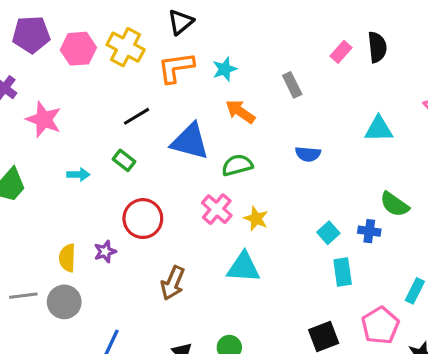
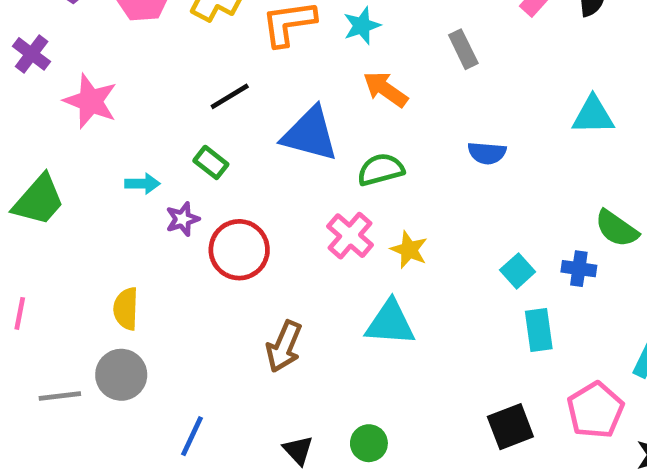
purple star: (105, 252) -> (183, 219), moved
gray line: (23, 296) -> (60, 396), moved

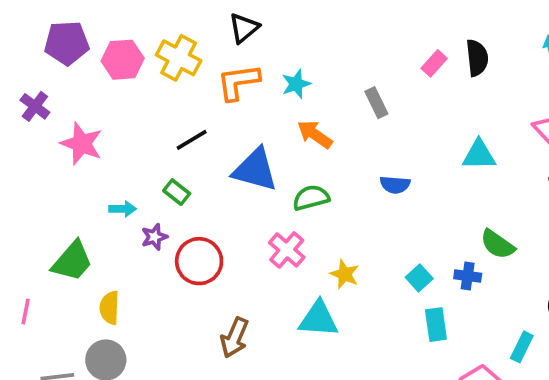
green trapezoid: (39, 200) -> (72, 261), moved
yellow star: (409, 250) -> (345, 274), moved

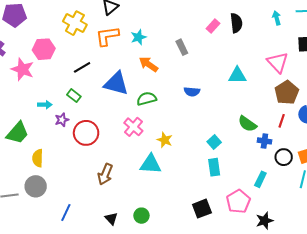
pink hexagon: (123, 60) -> (44, 49), moved
blue cross: (468, 276) -> (264, 141), moved
cyan square: (419, 278) -> (214, 142), moved

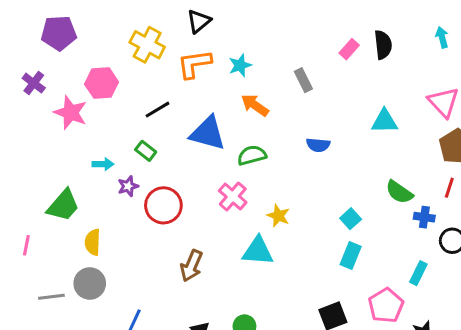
cyan rectangle: (214, 167) -> (351, 255), turned 30

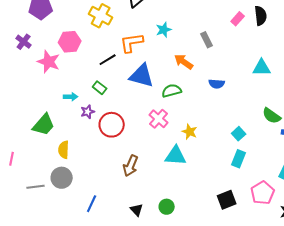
orange L-shape: (194, 64) -> (132, 43), moved
orange arrow: (255, 105) -> (184, 62), moved
pink line: (26, 245) -> (12, 159), moved

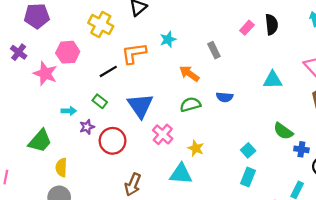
blue triangle: (142, 76) -> (140, 106), moved, turned 40
green semicircle: (172, 91) -> (190, 105), moved

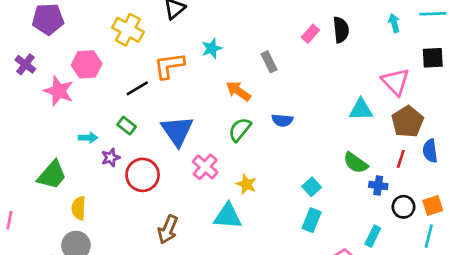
cyan triangle: (273, 80) -> (361, 110), moved
green semicircle: (190, 105) -> (240, 130), turned -36

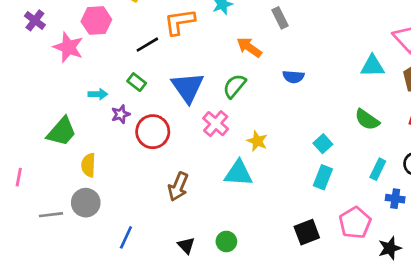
green semicircle: (240, 130) -> (234, 86), moved
blue cross: (378, 186) -> (395, 199), moved
cyan rectangle: (373, 236) -> (378, 169), moved

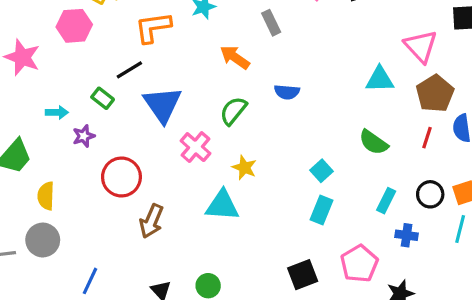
pink hexagon: (96, 20) -> (74, 26), moved
black line: (147, 45) -> (129, 70), moved
green semicircle: (234, 86) -> (233, 111), moved
red circle: (153, 132) -> (121, 177), moved

